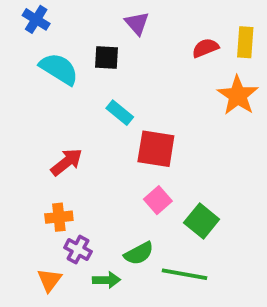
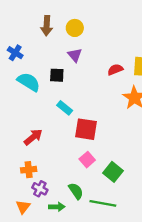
green semicircle: (139, 253) -> (76, 191), turned -96

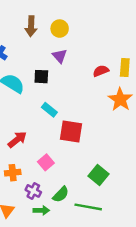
pink square: (87, 160) -> (46, 162), moved
purple cross: (40, 189) -> (33, 191), moved
green semicircle: (76, 191) -> (61, 194), turned 78

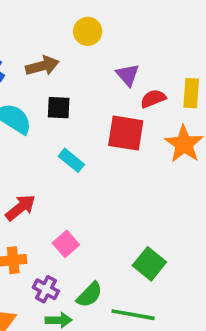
brown arrow: (31, 26) -> (42, 66), moved, turned -108
purple triangle: (60, 56) -> (128, 75), moved
red square: (71, 131) -> (126, 133), moved

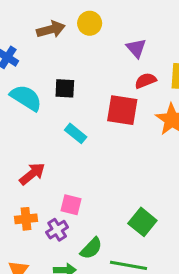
brown arrow: (42, 66) -> (51, 29), moved
purple triangle: (128, 75) -> (136, 48), moved
pink square: (66, 244) -> (71, 205), turned -35
purple cross: (46, 289) -> (57, 230), moved, turned 30

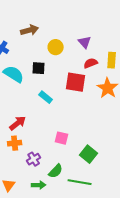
yellow circle: (90, 23) -> (56, 47), moved
pink square: (71, 205) -> (62, 138), moved
orange cross: (26, 219) -> (15, 143), moved

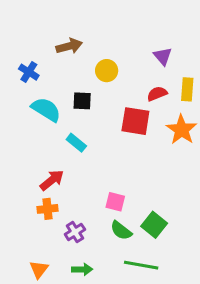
purple triangle: (85, 42) -> (163, 56), moved
cyan rectangle: (46, 97) -> (76, 143), moved
green semicircle: (56, 171) -> (121, 231), moved, turned 84

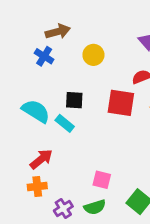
blue cross: (29, 72) -> (44, 56), moved
black square: (82, 101) -> (74, 100), moved
cyan semicircle: (46, 109) -> (36, 111), moved
green semicircle: (121, 231) -> (95, 207), moved, turned -55

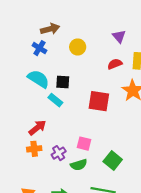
red square: (121, 103) -> (99, 101), moved
cyan semicircle: (36, 111) -> (38, 79), moved
purple cross: (63, 208) -> (59, 153), moved

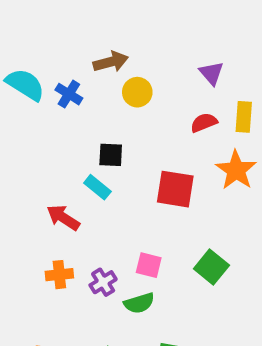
brown arrow: (50, 29) -> (111, 62), moved
cyan semicircle: (38, 79) -> (25, 85), moved
red arrow: (37, 128) -> (63, 218), moved, turned -108
green square: (113, 161) -> (211, 267), moved

